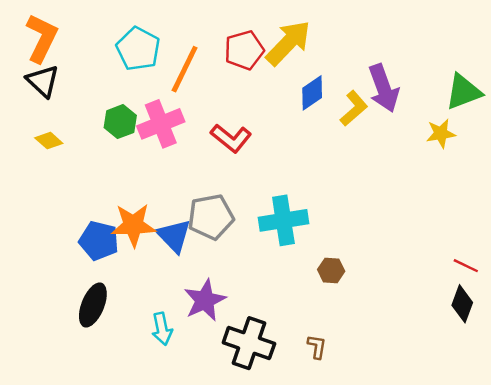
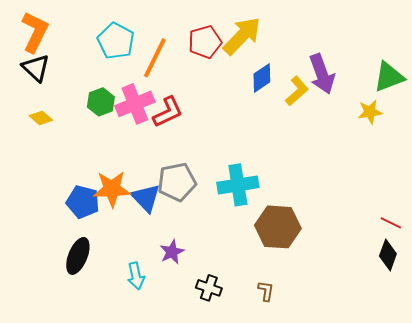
red L-shape: (231, 138) -> (168, 112), moved, turned -64
brown hexagon: (331, 270) -> (278, 227), size x2.0
purple star: (205, 300) -> (172, 252), size x0.7
black cross: (249, 343) -> (209, 288), size x0.6

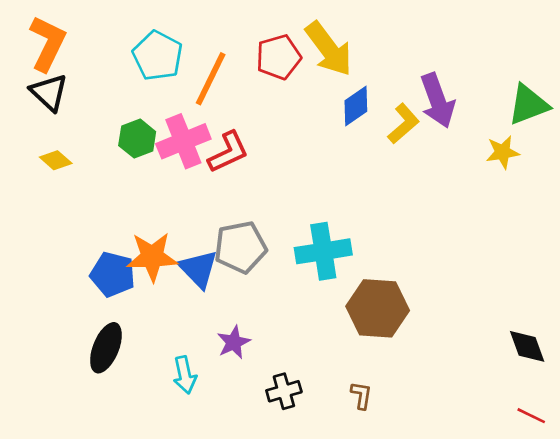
yellow arrow: (242, 36) -> (329, 49), turned 99
red line: (391, 223) -> (531, 416), moved
black diamond: (388, 255) -> (527, 346), turned -40
black cross: (209, 288) -> (284, 391), turned -35

